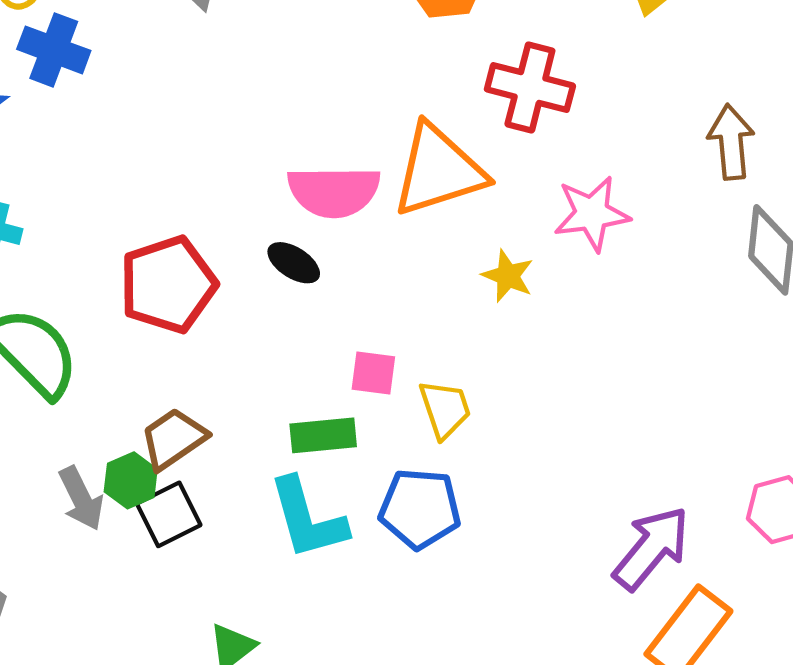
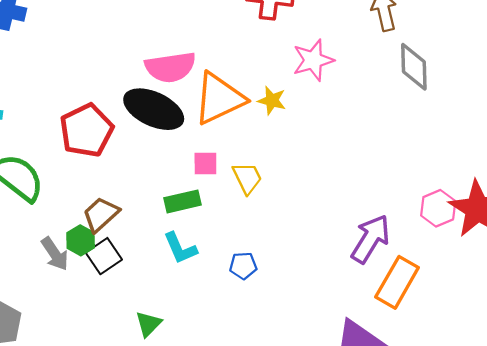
orange triangle: (438, 170) -> (219, 99), moved
black ellipse: (294, 263) -> (154, 109), size x2.0
blue pentagon: (420, 509) -> (243, 266), moved, size x0.6
cyan L-shape: (308, 519) -> (180, 248), size x0.7

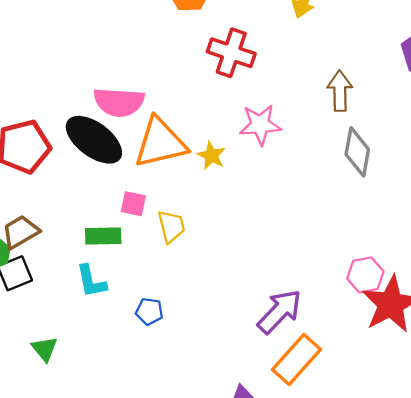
pink hexagon: (438, 208) -> (365, 275), moved
green triangle: (148, 324) -> (45, 349), turned -36

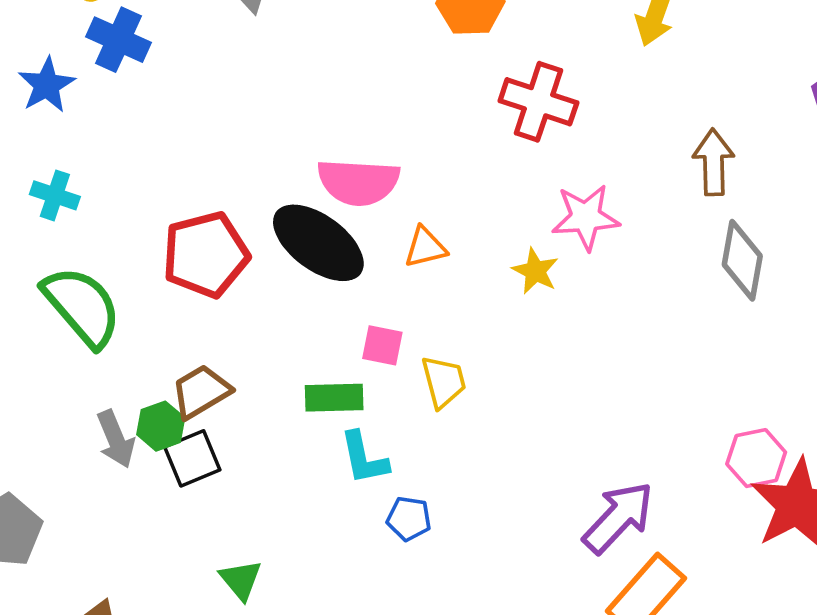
orange triangle: (160, 143) -> (425, 247), size x0.5
yellow star: (211, 156) -> (535, 271), moved
cyan L-shape: (91, 281) -> (364, 458), moved

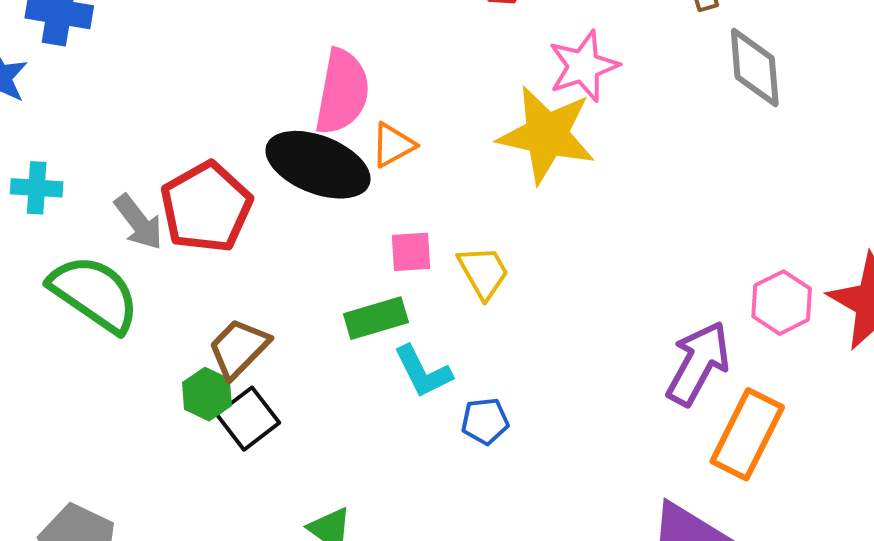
pink semicircle: (358, 182) -> (342, 92), turned -68
orange triangle: (425, 247) -> (393, 145), moved
yellow star: (535, 271) -> (547, 135), size x2.0
gray arrow: (116, 439) -> (139, 222), moved
pink hexagon: (756, 458) -> (782, 303), moved

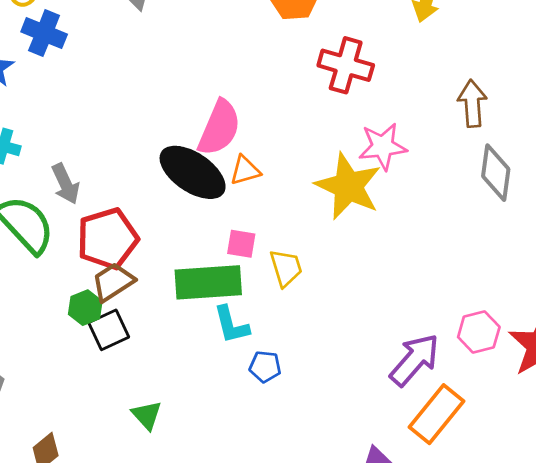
red pentagon: (206, 207) -> (108, 239), moved
green rectangle: (376, 318) -> (208, 282), size x1.6

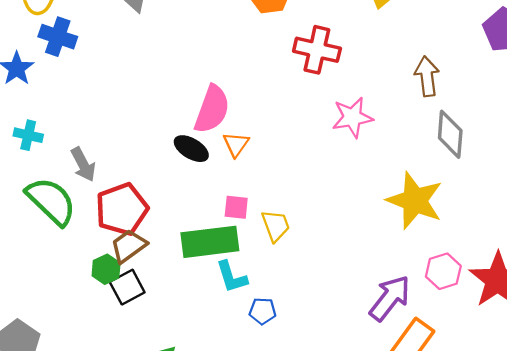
orange triangle: (245, 170) -> (236, 144), turned -36
black ellipse: (193, 172) -> (191, 149), size x0.6
yellow star: (348, 186) -> (415, 201), moved

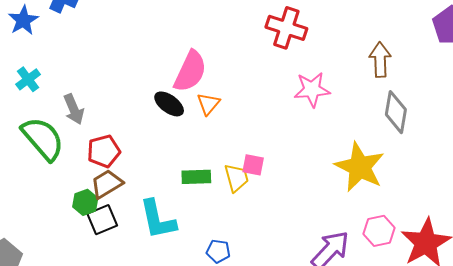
cyan cross: (28, 135) -> (28, 79), turned 35
pink square: (236, 207) -> (253, 165), moved
red pentagon: (122, 209) -> (104, 151), size x0.7
green rectangle: (210, 242) -> (196, 177), moved, size x0.6
cyan L-shape: (232, 277) -> (158, 219), moved, size x1.4

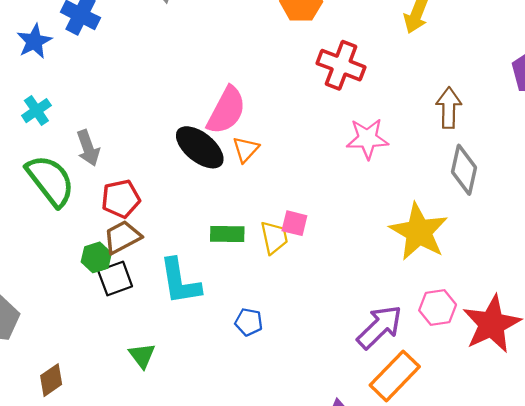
black ellipse: (169, 104) -> (200, 147), size x1.4

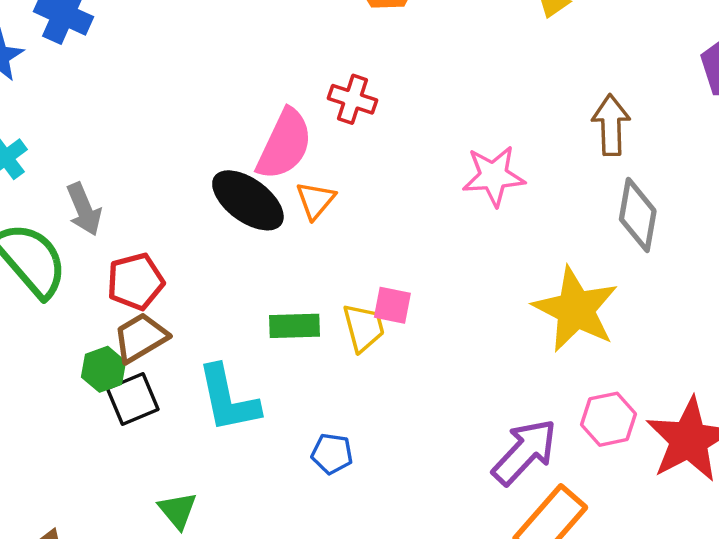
red cross: (341, 65) -> (353, 99), moved, size x0.7

